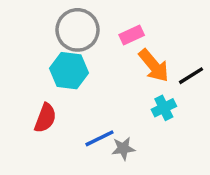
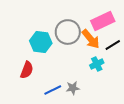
gray circle: (77, 30) -> (68, 32), moved
pink rectangle: (132, 35) -> (103, 21), moved, size x1.6
blue line: (99, 138) -> (53, 90), moved

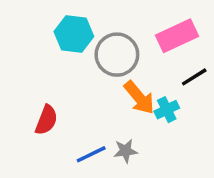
orange arrow: (91, 39) -> (139, 98), moved
cyan hexagon: (41, 42) -> (74, 34), moved

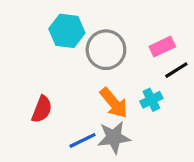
pink rectangle: (177, 36) -> (162, 47), moved, size x0.7
orange arrow: (139, 98) -> (114, 103), moved
gray star: (125, 151) -> (114, 137), size x1.5

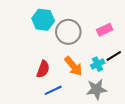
black line: (176, 70) -> (114, 56), moved
red semicircle: (42, 109) -> (43, 69), moved
gray star: (114, 137) -> (97, 89), moved

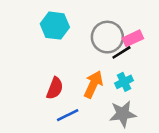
gray circle: (68, 32) -> (107, 37), moved
black line: (114, 56) -> (121, 52), moved
orange arrow: (73, 66) -> (93, 84), turned -115

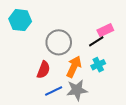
cyan hexagon: (55, 26) -> (20, 20), moved
gray circle: (107, 37) -> (59, 42), moved
gray star: (123, 114) -> (77, 90), moved

